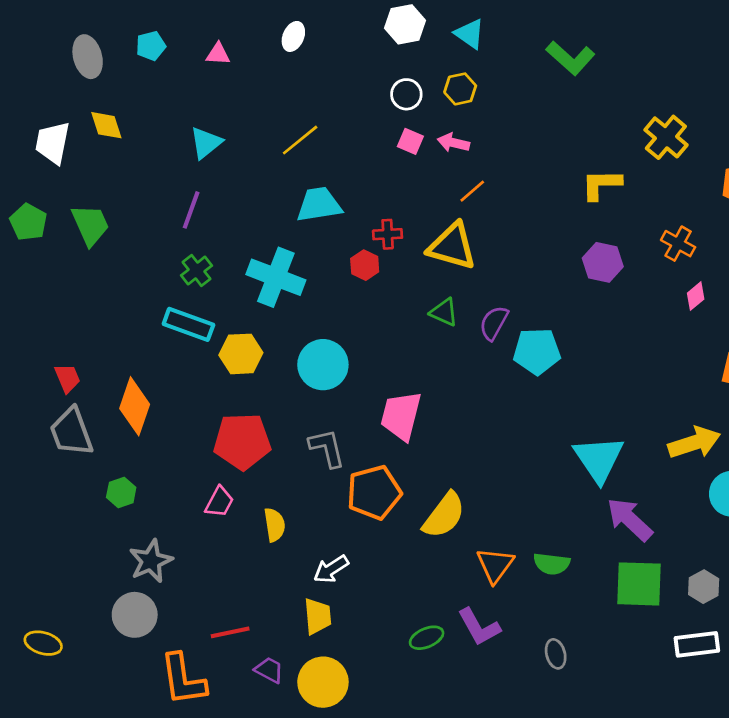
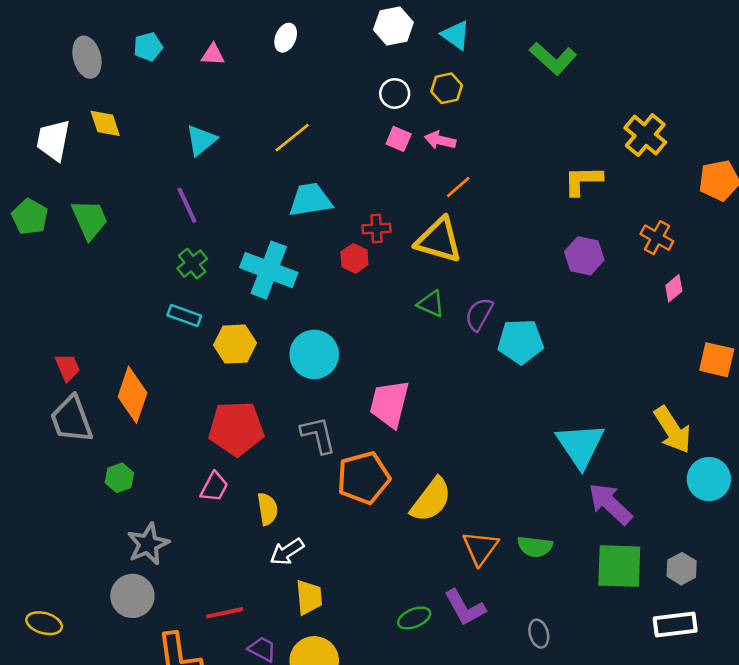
purple line: (191, 210) -> (187, 205), turned -45
cyan rectangle: (188, 324) -> (184, 315), size x0.7
yellow arrow: (694, 443) -> (673, 430), turned 75
white arrow: (331, 569) -> (287, 552), moved

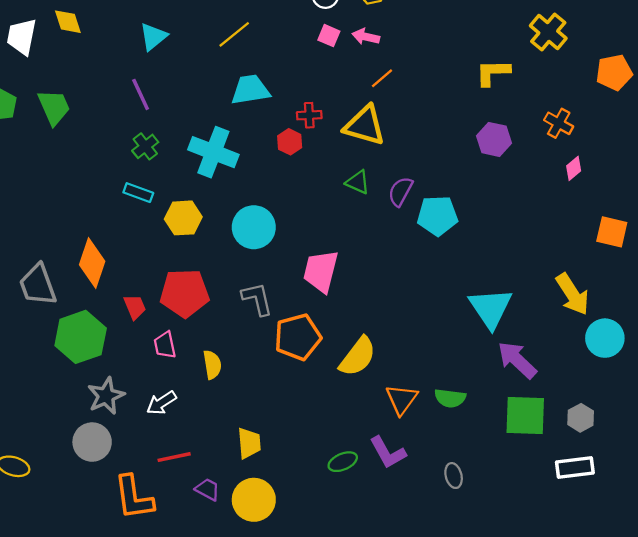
red trapezoid: (68, 367) -> (135, 307), moved
green hexagon: (119, 478) -> (81, 337), size x2.0
pink trapezoid: (214, 487) -> (165, 345), turned 140
white arrow: (287, 552) -> (161, 403), moved

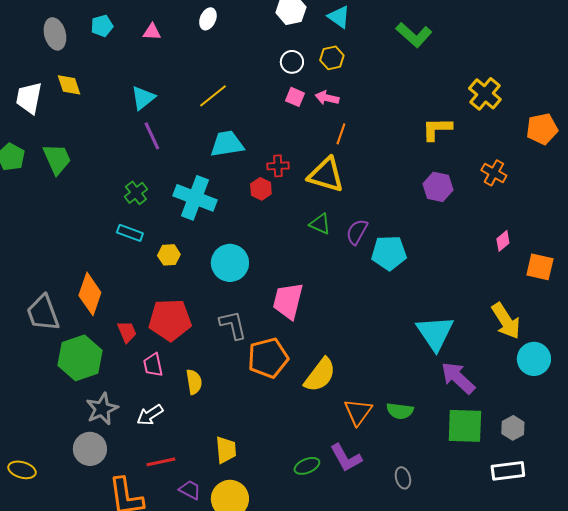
orange line: (382, 78) -> (341, 134), turned -30
purple line: (141, 94) -> (152, 136), moved
pink diamond: (574, 168) -> (503, 241), moved
yellow hexagon: (183, 218) -> (169, 255), size x0.7

